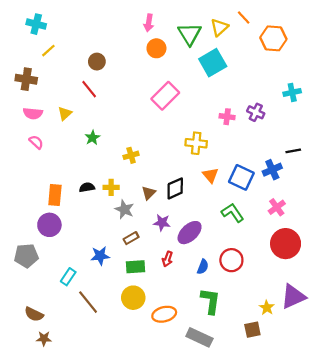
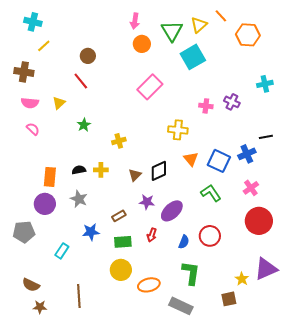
gray star: (124, 209) -> (79, 199), moved
brown line: (88, 302) -> (79, 296), moved, turned 35

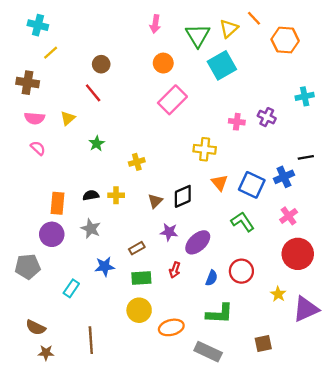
orange circle: (142, 44) -> (163, 63), moved
green L-shape: (191, 273) -> (220, 314), turned 85
yellow star: (242, 279) -> (278, 294), moved

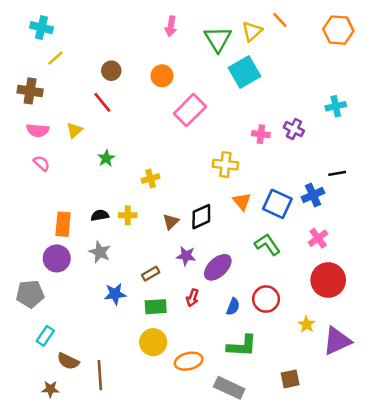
orange hexagon: (285, 40) -> (338, 30), moved
orange circle: (163, 63) -> (162, 76), moved
cyan rectangle: (71, 288) -> (45, 336), moved
brown semicircle: (36, 327) -> (68, 361), moved

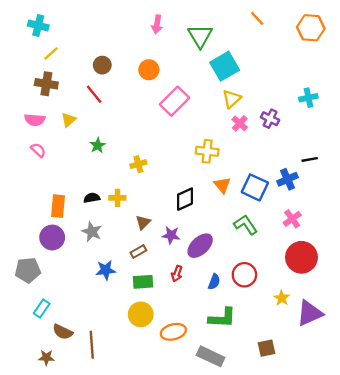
yellow triangle: (252, 31) -> (232, 99), moved
brown cross: (30, 91) -> (46, 84), moved
pink cross: (261, 134) -> (240, 123), turned 35
brown triangle: (171, 222) -> (143, 222), moved

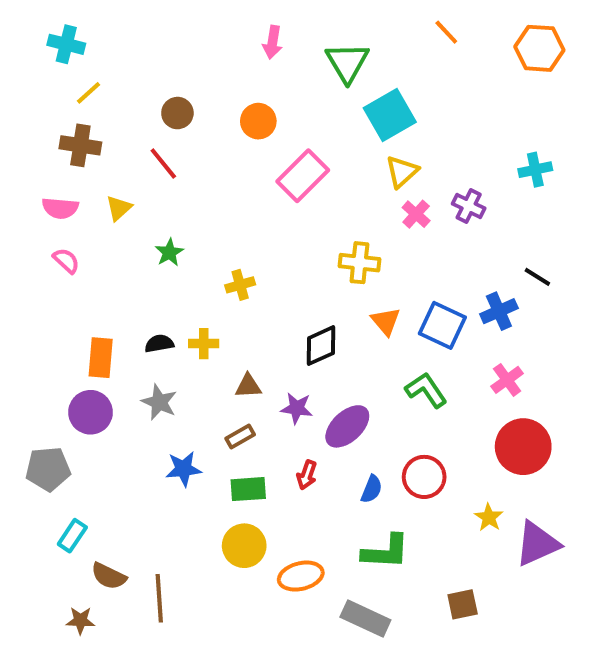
black line: (310, 159) -> (537, 277), turned 42
brown triangle: (143, 222) -> (248, 386), turned 42

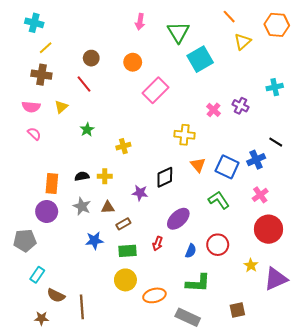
yellow triangle: (402, 172) -> (243, 41), moved
brown triangle: (248, 386) -> (108, 207), moved
purple star: (297, 408) -> (140, 193), moved

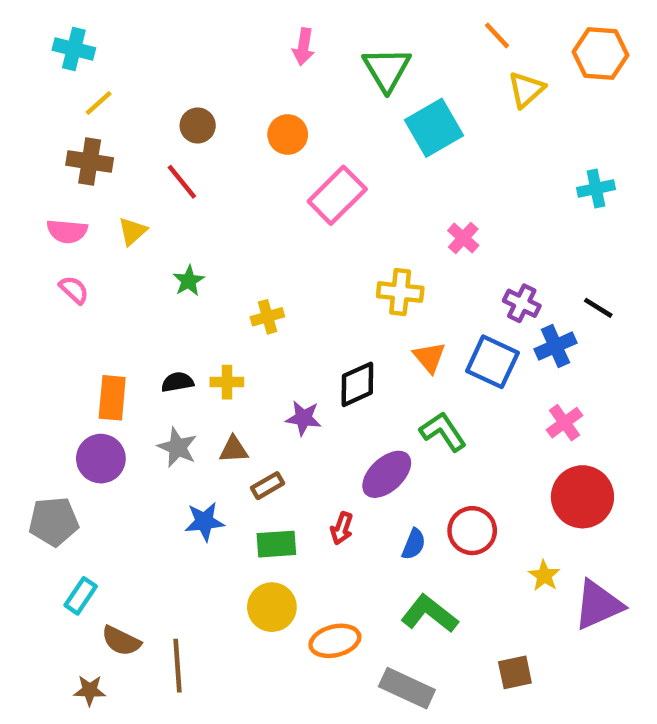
purple cross: (241, 106) -> (522, 303), moved
green L-shape: (219, 200) -> (443, 432), moved
green L-shape: (198, 283) -> (429, 614), turned -145

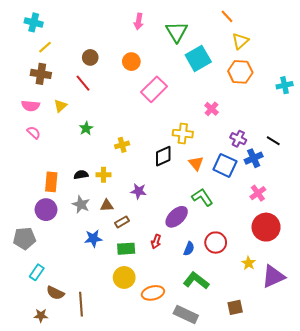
orange hexagon: (600, 53) -> (240, 72), moved
cyan cross: (596, 189) -> (285, 85), moved
black diamond: (357, 384) -> (163, 156), moved

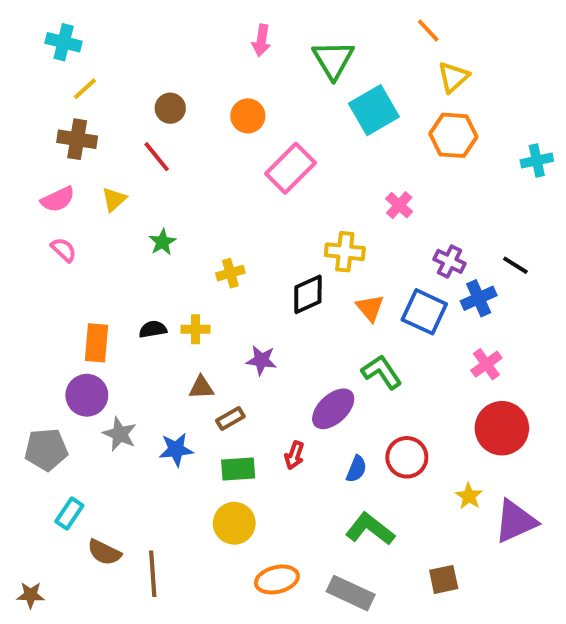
pink semicircle: (31, 106) -> (58, 199), turned -30
gray star: (81, 204) -> (120, 434), moved
orange ellipse: (153, 293) -> (277, 579), moved
brown star: (41, 316) -> (31, 595), moved

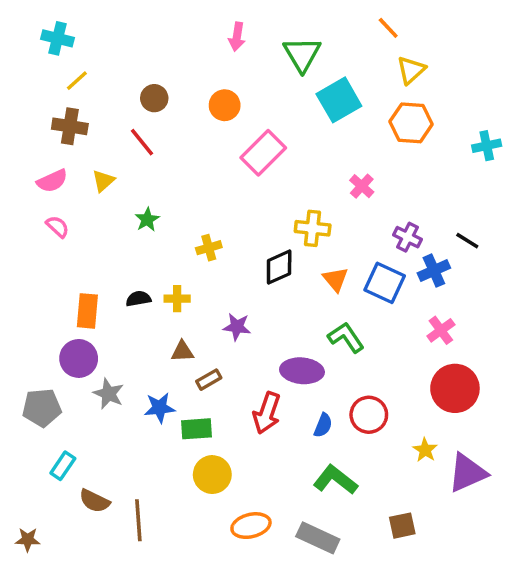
purple ellipse: (333, 409) -> (302, 371), turned 48
red arrow: (294, 455) -> (267, 413), size x1.6
green rectangle: (238, 469) -> (196, 429), moved

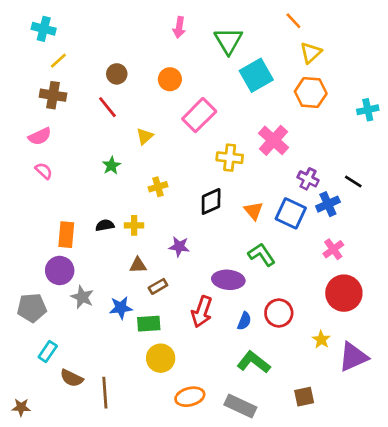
yellow triangle: (103, 181) -> (145, 136), moved
pink cross: (362, 186) -> (274, 140), size x1.6
yellow cross: (313, 228) -> (230, 158), moved

